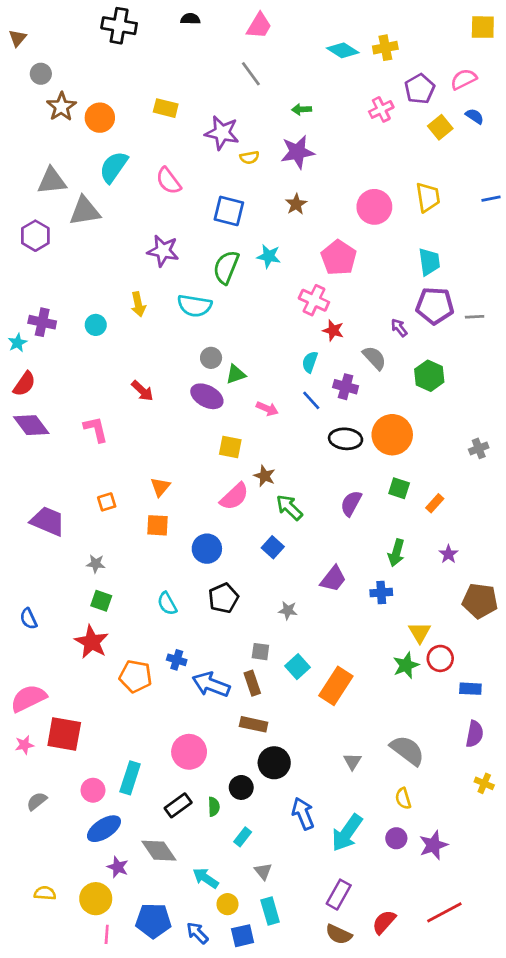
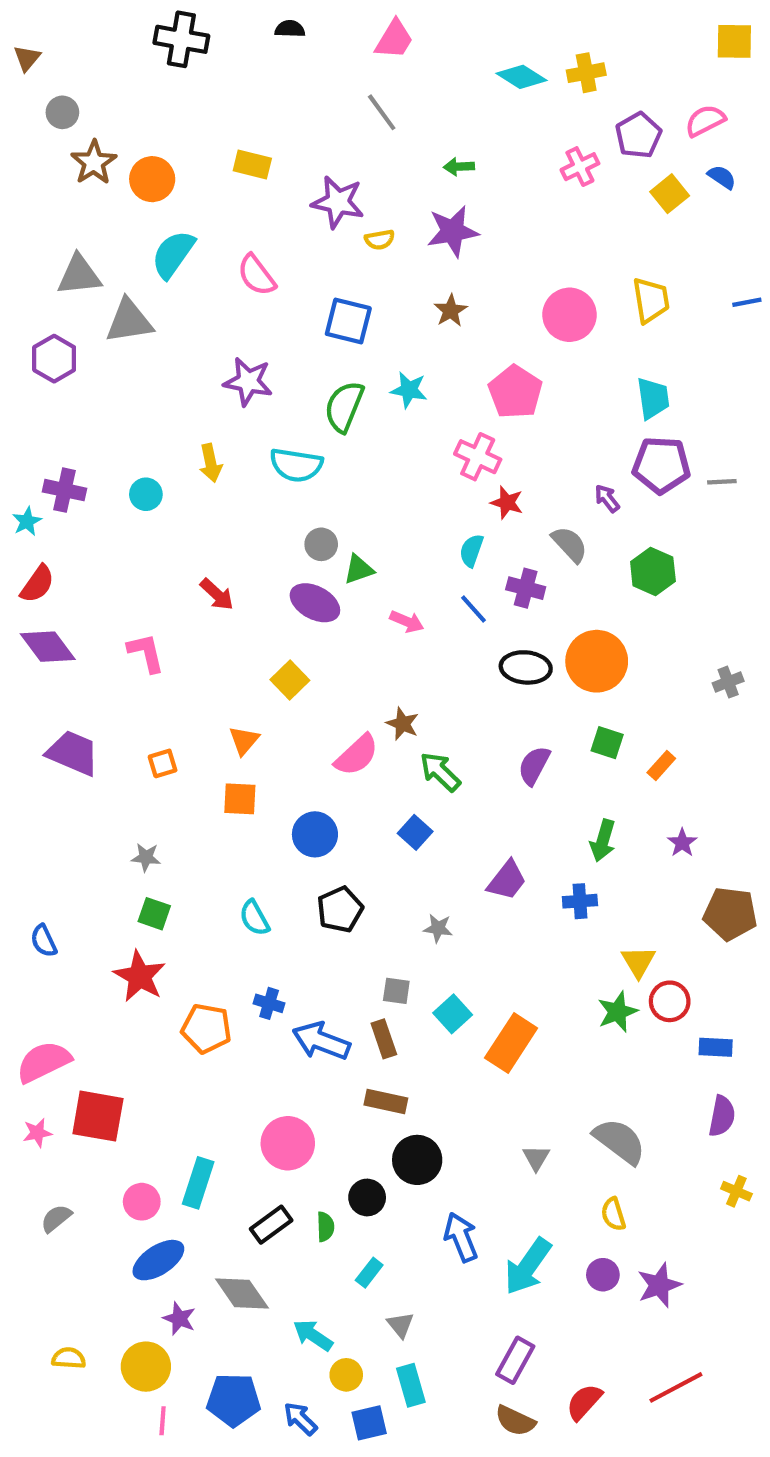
yellow square: (230, 447) -> (290, 680), moved, turned 35
purple trapezoid: (48, 521) -> (73, 753), moved

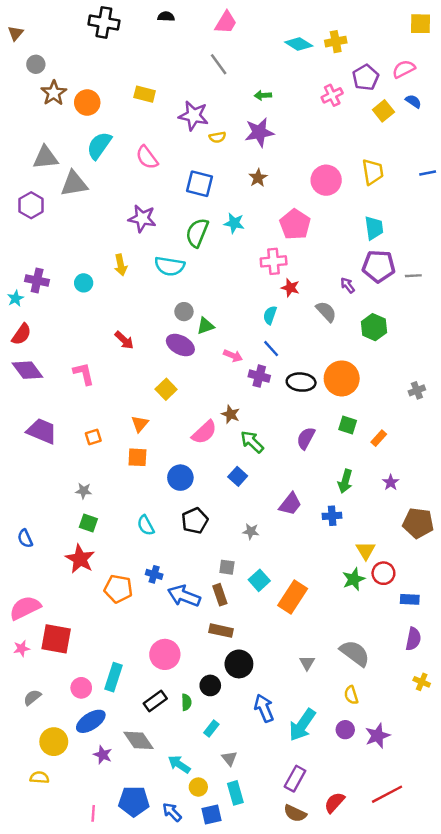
pink cross: (478, 457) -> (274, 261), turned -30
purple cross: (526, 588) -> (259, 376), moved
yellow circle: (146, 1367) -> (54, 742), moved

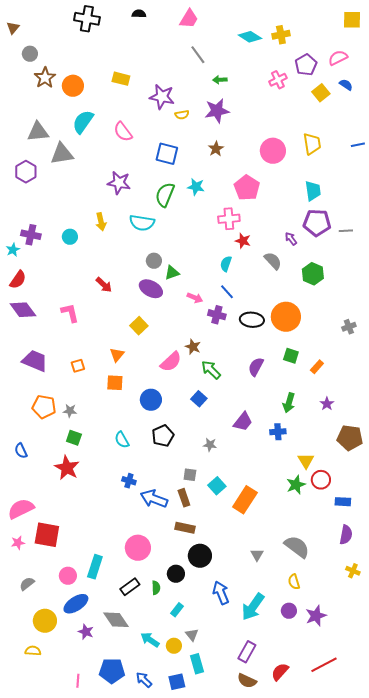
gray line: (219, 64) -> (198, 55), moved
orange pentagon: (118, 589) -> (44, 407), moved
yellow circle: (198, 787) -> (174, 646), moved

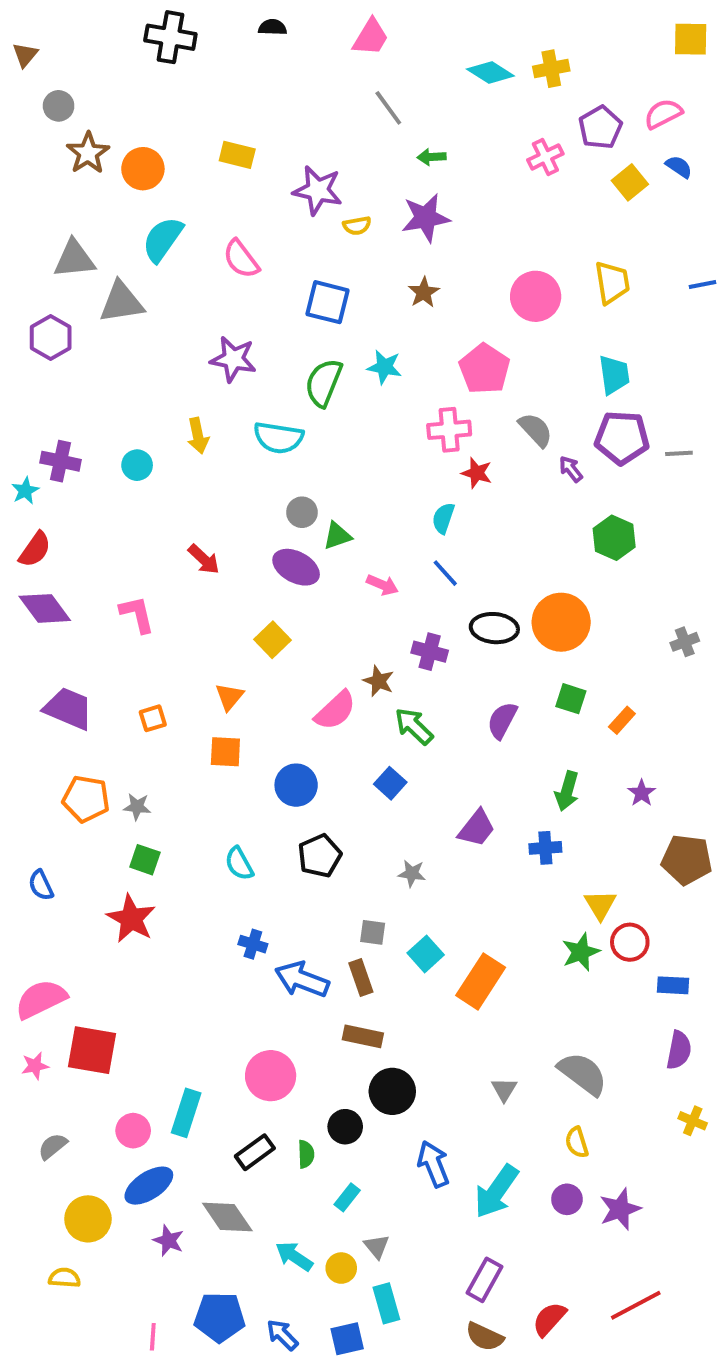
gray semicircle: (273, 261) -> (536, 430), moved
purple cross: (217, 315) -> (430, 652), moved

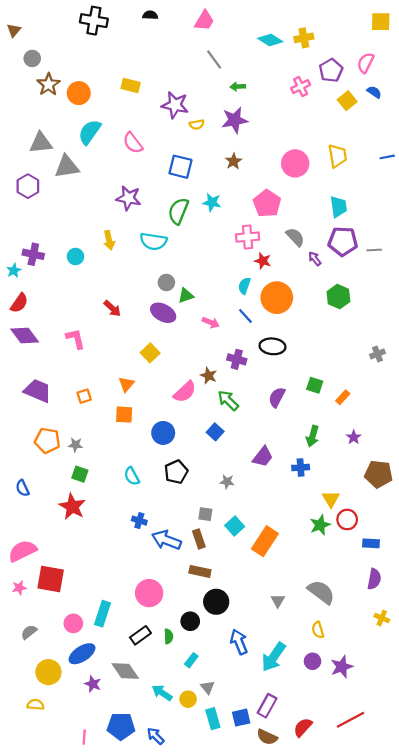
pink semicircle: (663, 114) -> (366, 63), turned -36
orange circle: (561, 622) -> (277, 298), moved
blue square: (347, 1339) -> (241, 718), moved

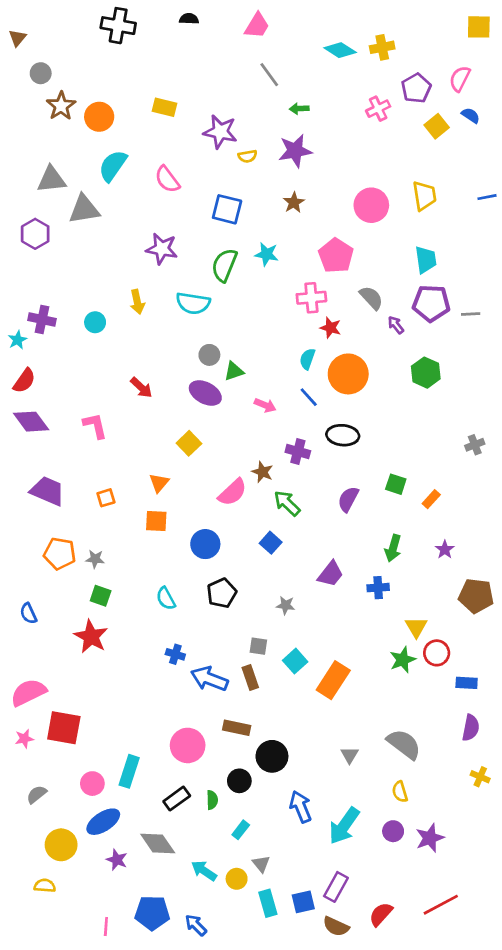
brown rectangle: (200, 571) -> (237, 728), moved

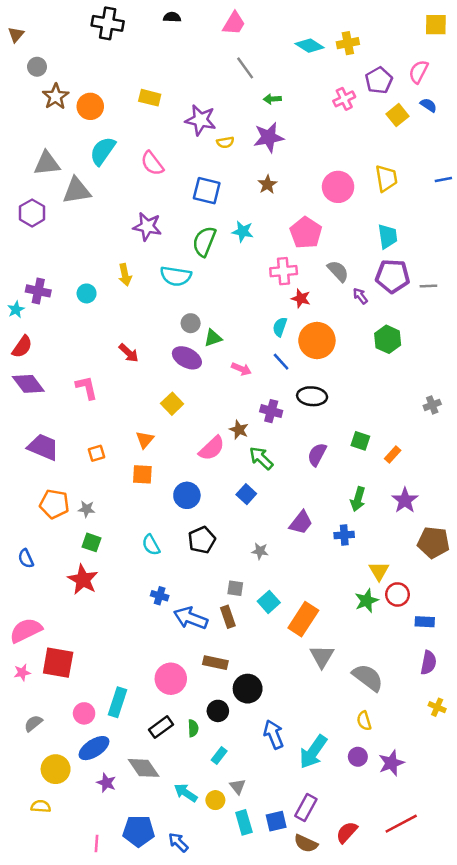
purple star: (445, 549) -> (405, 500), size x1.5
gray triangle: (350, 755) -> (322, 656), moved, size x1.5

